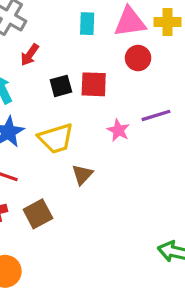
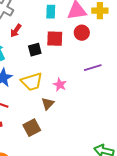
red square: (94, 84) -> (55, 39), moved
pink star: (118, 130) -> (60, 85), moved
brown square: (38, 214) -> (32, 128), moved

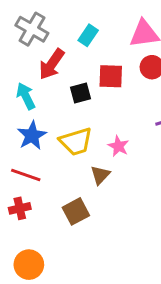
cyan rectangle: (51, 12) -> (88, 35), moved, turned 32
red arrow: (16, 31) -> (52, 64), size x1.5

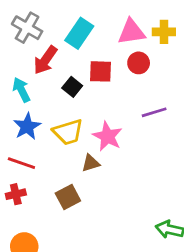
cyan rectangle: (88, 35) -> (79, 33), size x1.5
black square: (80, 93) -> (72, 87), turned -36
pink star: (118, 146) -> (108, 136), size x1.5
brown triangle: (100, 175) -> (91, 163), turned 30

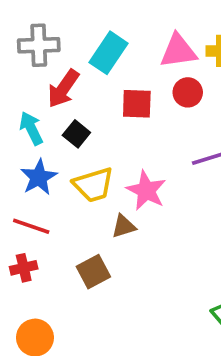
gray cross: (27, 28) -> (39, 45), turned -32
black square: (72, 87) -> (76, 134), moved

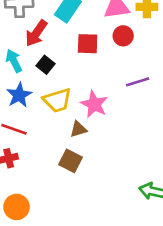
brown square: (93, 272) -> (70, 161), moved, turned -35

